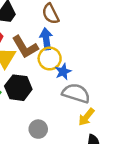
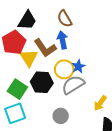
yellow circle: (50, 59) -> (64, 69), moved
gray semicircle: (76, 93) -> (73, 85), moved, turned -45

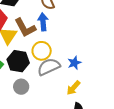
blue star: (78, 66) -> (74, 63), moved
gray circle: (61, 116) -> (21, 87), moved

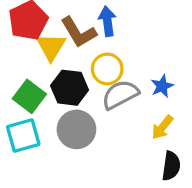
gray circle: (21, 87) -> (76, 129), size x1.5

